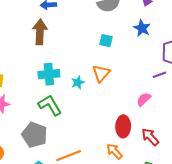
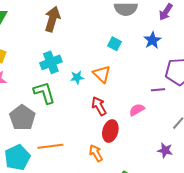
orange triangle: (101, 73) -> (102, 74), turned -42
cyan cross: (49, 74) -> (51, 62), turned -30
red arrow: (150, 137) -> (99, 106), moved

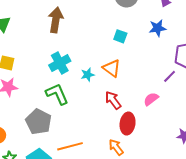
blue star: (152, 40) -> (158, 28), turned 30
purple line: (158, 90) -> (170, 76), turned -32

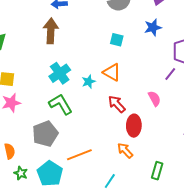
pink semicircle: (151, 99) -> (154, 99), turned 105
gray pentagon: (39, 122) -> (45, 134), turned 30

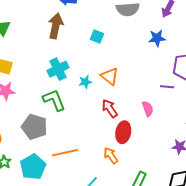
cyan square: (117, 40) -> (97, 36), moved
purple line: (170, 74) -> (167, 87), turned 48
gray pentagon: (45, 134) -> (34, 127), turned 30

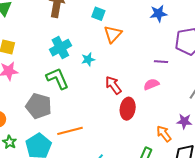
orange triangle: (110, 76) -> (113, 34), moved, turned 36
purple line: (167, 87) -> (161, 62), moved
pink semicircle: (148, 109) -> (151, 84), turned -91
orange arrow: (111, 156) -> (164, 134), moved

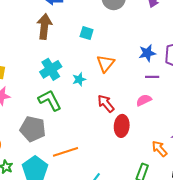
blue star: (158, 13) -> (147, 53), moved
orange triangle: (113, 34) -> (106, 63), moved

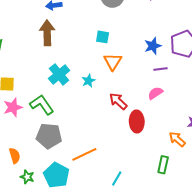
cyan square: (87, 33) -> (103, 37), moved
green L-shape: (50, 100) -> (42, 105), moved

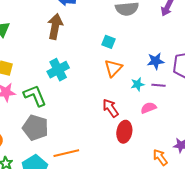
cyan star: (89, 81) -> (138, 84), moved

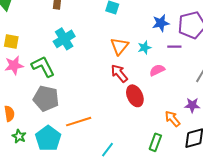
orange triangle: (113, 68) -> (119, 46), moved
purple line: (159, 85) -> (174, 47), moved
red ellipse: (124, 132) -> (135, 96), turned -30

